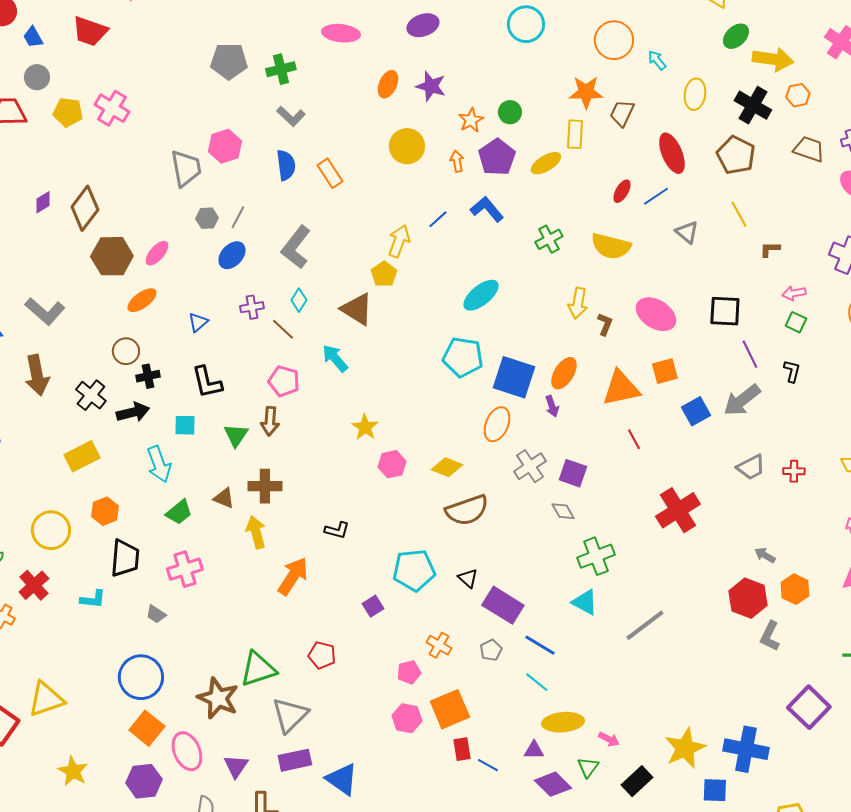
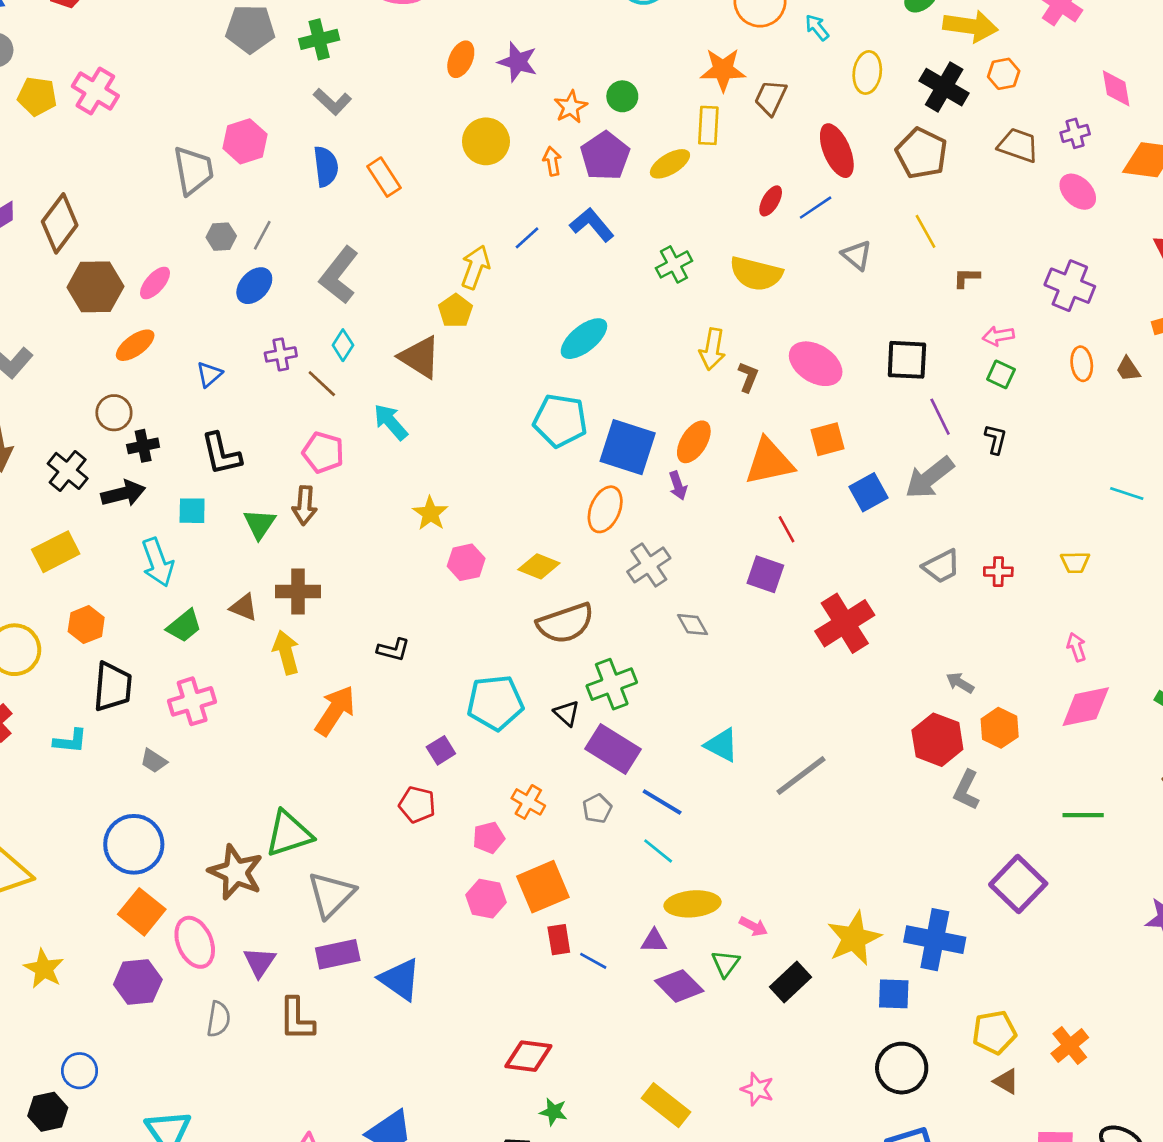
purple square: (573, 473) -> (765, 574), moved
green cross: (596, 556) -> (612, 684), moved
red pentagon: (322, 655) -> (417, 805), moved

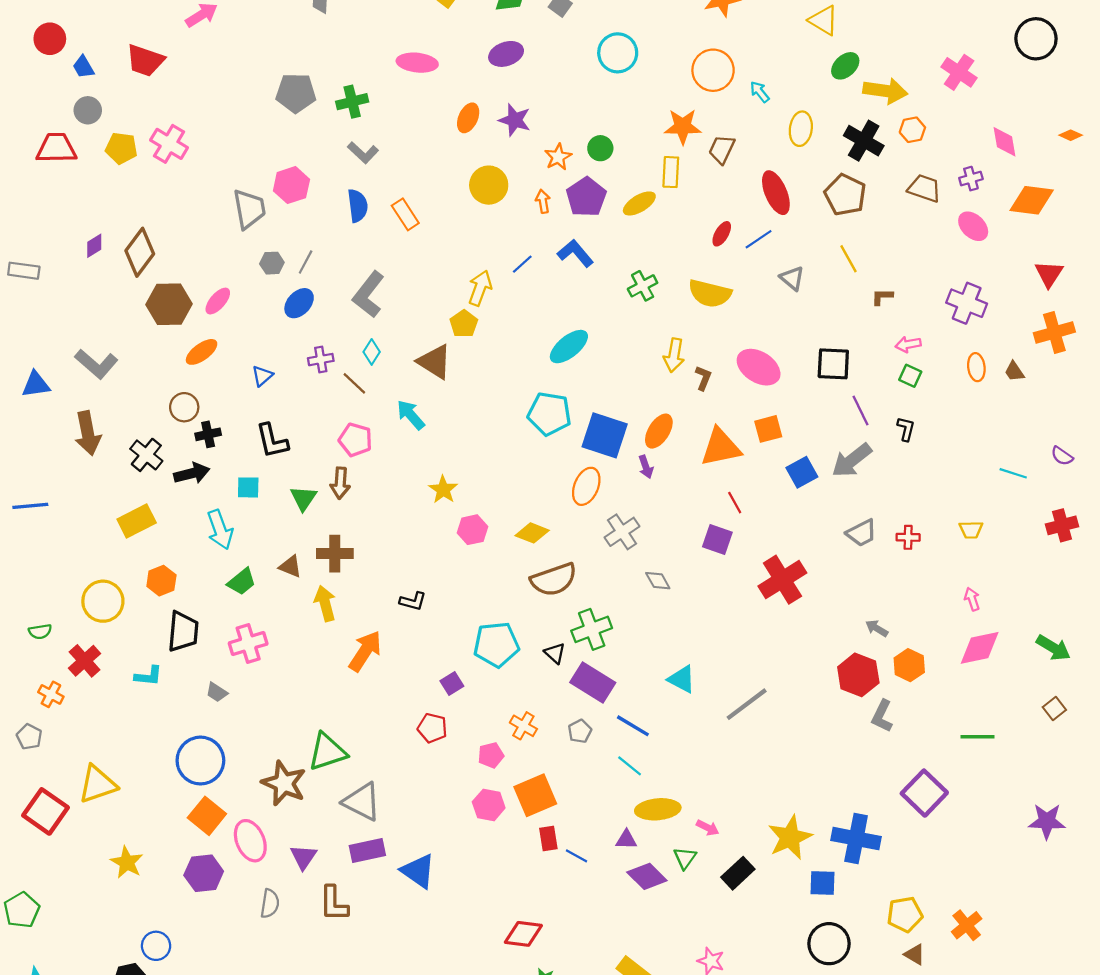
gray triangle: (331, 895) -> (362, 802), turned -48

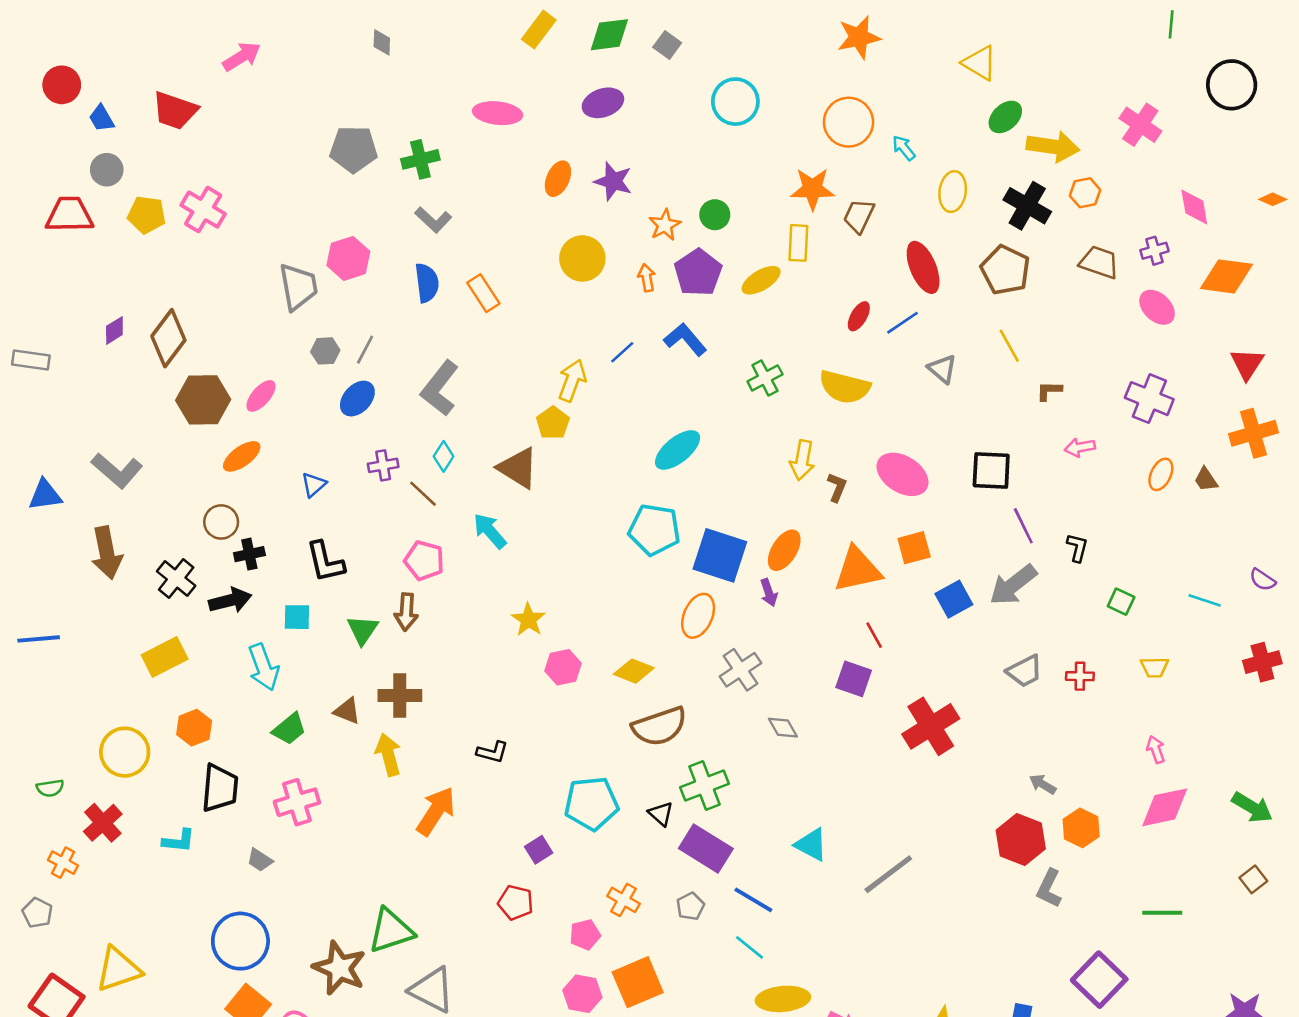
orange ellipse: (976, 367) -> (1161, 474), turned 32
green square: (910, 376) -> (1121, 602), moved

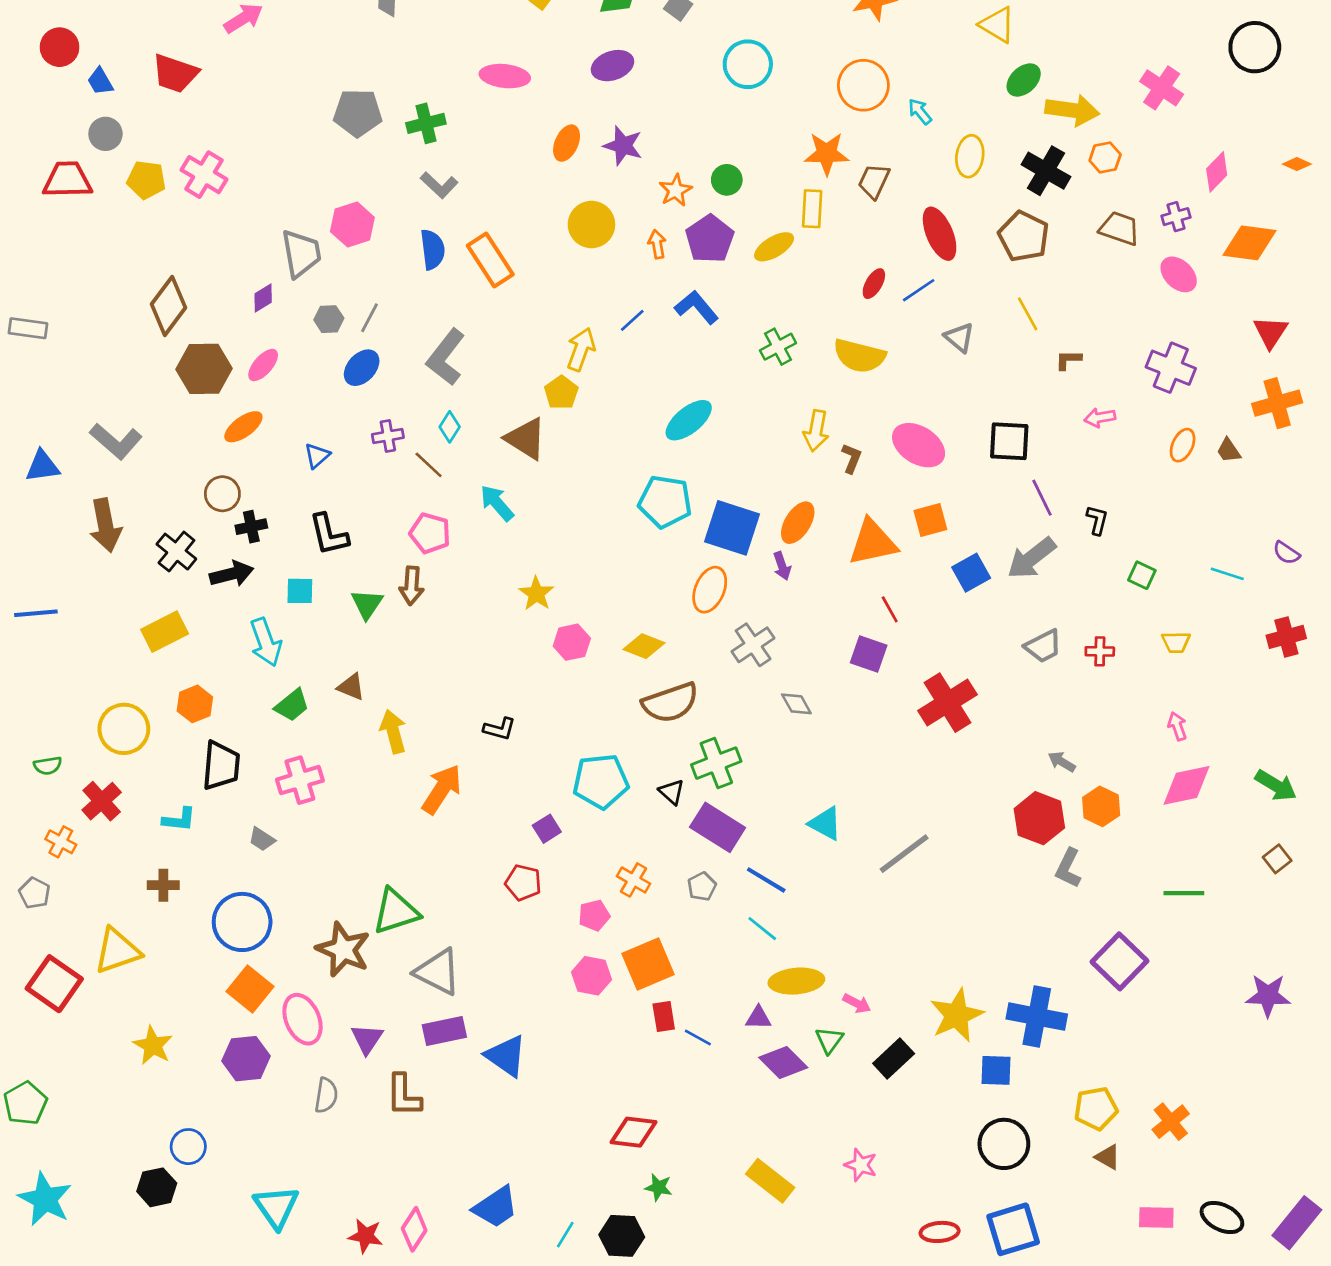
pink diamond: (1194, 207) -> (1217, 172), turned 54
orange rectangle: (483, 293) -> (490, 260), size x1.4
purple diamond: (114, 330) -> (263, 298), moved
brown cross: (400, 696) -> (163, 885), moved, size x0.7

